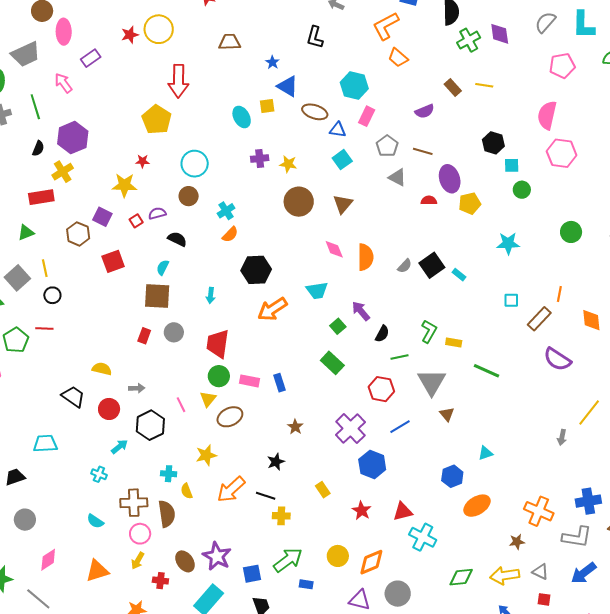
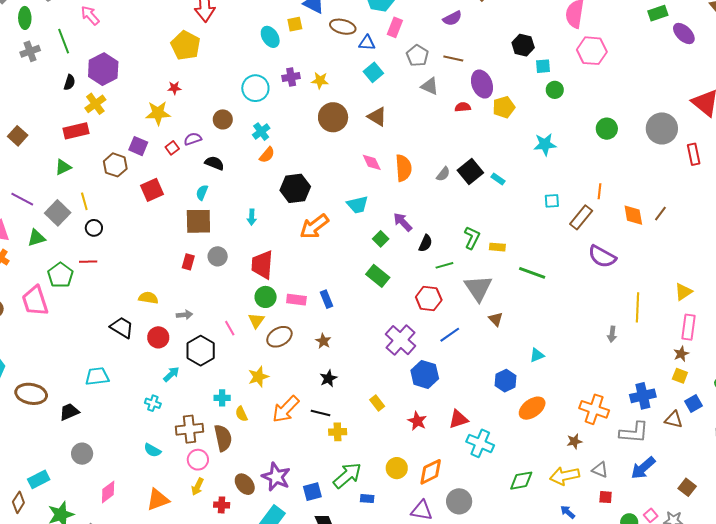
cyan circle: (195, 164) -> (255, 88), moved
brown triangle: (343, 204) -> (377, 117), turned -35
yellow line: (589, 413) -> (637, 307), turned -32
brown star: (295, 427) -> (323, 341), moved

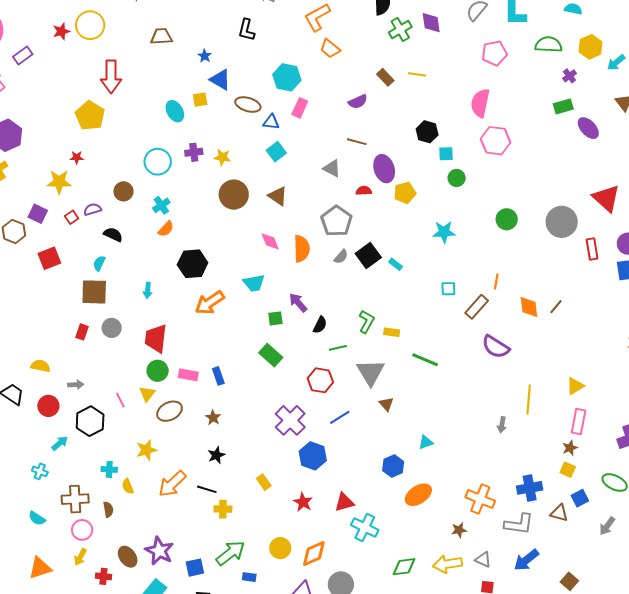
gray pentagon: (417, 56) -> (337, 221), moved, size x1.4
green square: (381, 239) -> (275, 318), turned 35
brown semicircle: (223, 438) -> (108, 509), size x0.6

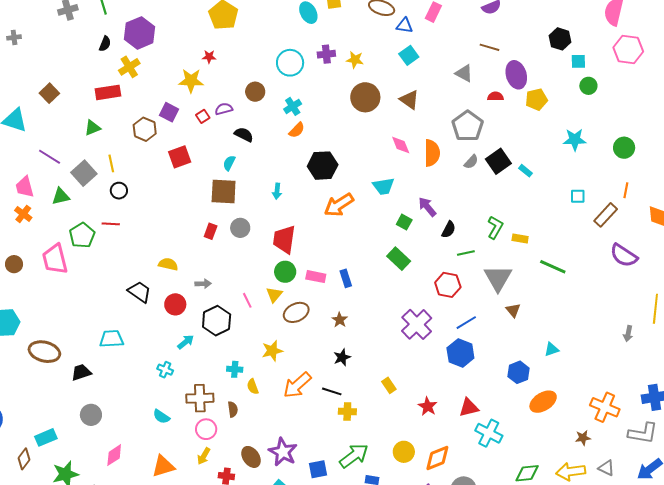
green circle: (507, 219) -> (624, 148), moved
green square: (275, 318) -> (404, 222), turned 35
blue hexagon: (313, 456) -> (460, 353), moved

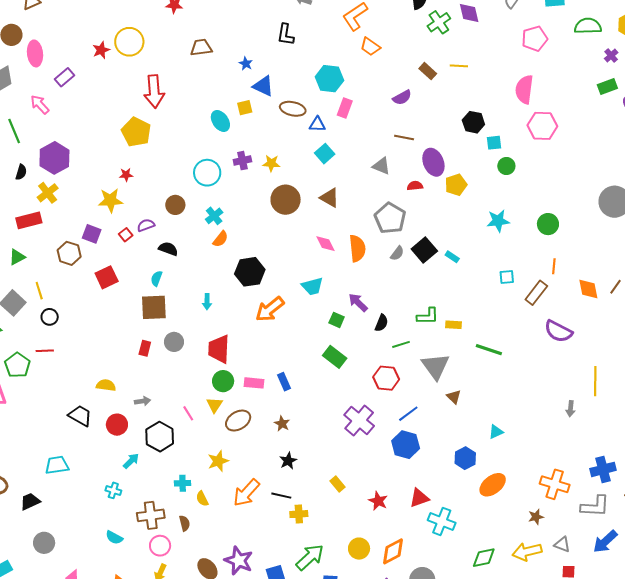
green L-shape: (495, 227) -> (428, 316), turned 65

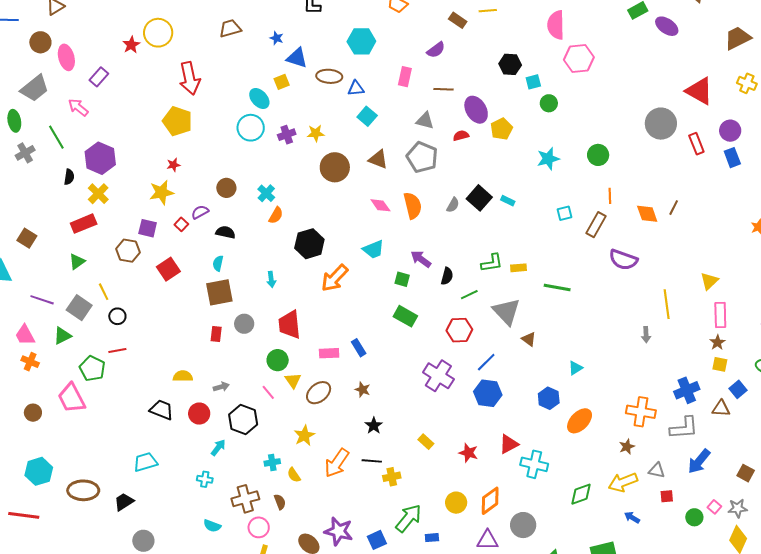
pink rectangle: (345, 108) -> (405, 77), moved
cyan circle: (207, 173) -> (251, 128), moved
gray pentagon: (390, 218) -> (422, 157), moved
green circle: (223, 381) -> (278, 360), moved

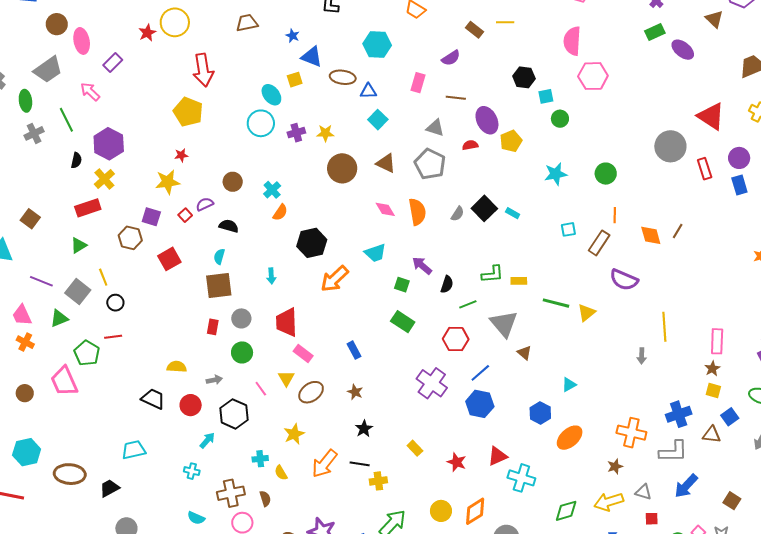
yellow triangle: (709, 281) -> (586, 313), moved
pink rectangle: (329, 353) -> (303, 354), moved, turned 36
green circle: (278, 360) -> (242, 352), moved

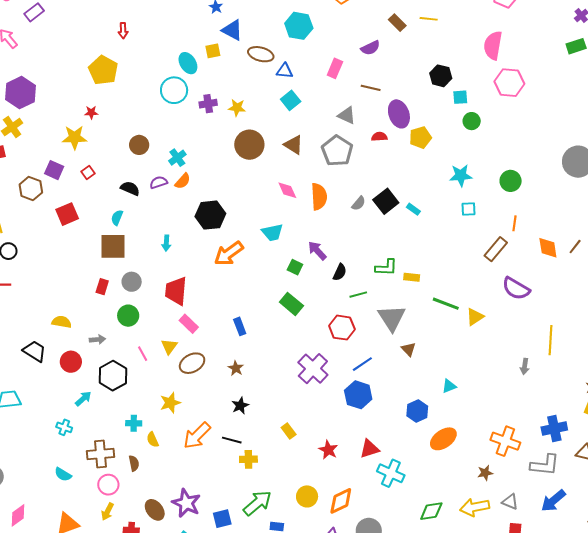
red arrow: (203, 70) -> (123, 31), size x0.5
purple semicircle: (205, 204) -> (159, 182), moved
cyan square: (568, 229) -> (468, 209), moved

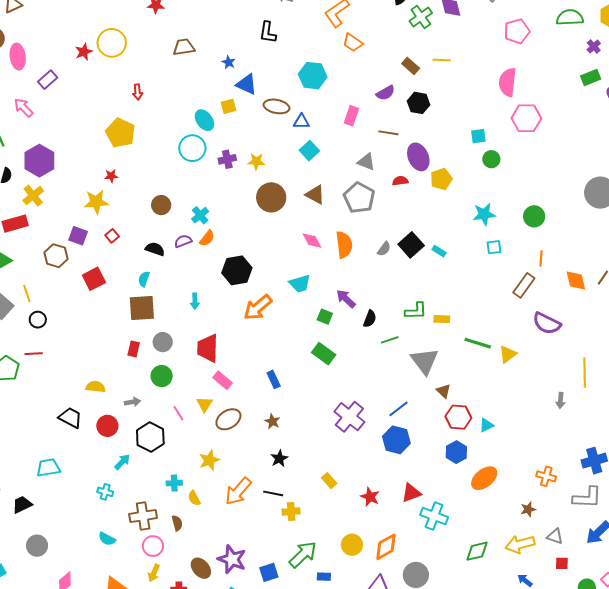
black hexagon: (441, 76) -> (419, 103), moved
red hexagon: (342, 328) -> (458, 417), moved
orange cross: (505, 441) -> (546, 476), size x0.7

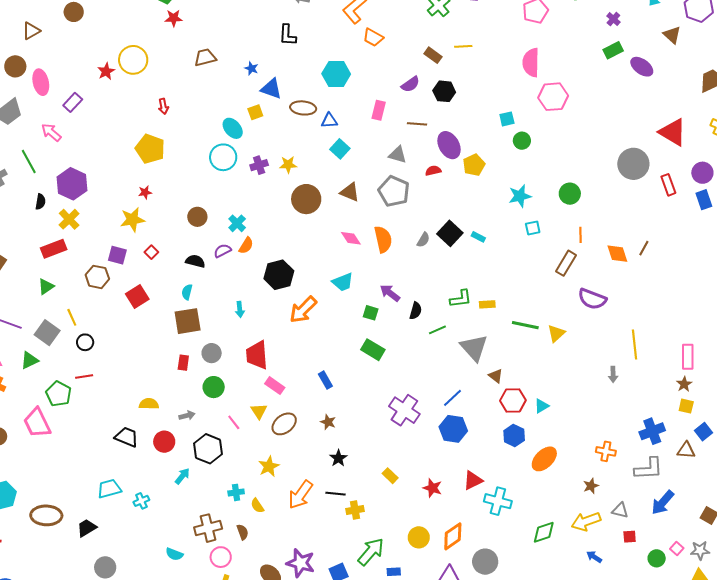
cyan cross: (105, 492) -> (141, 501), moved, turned -35

